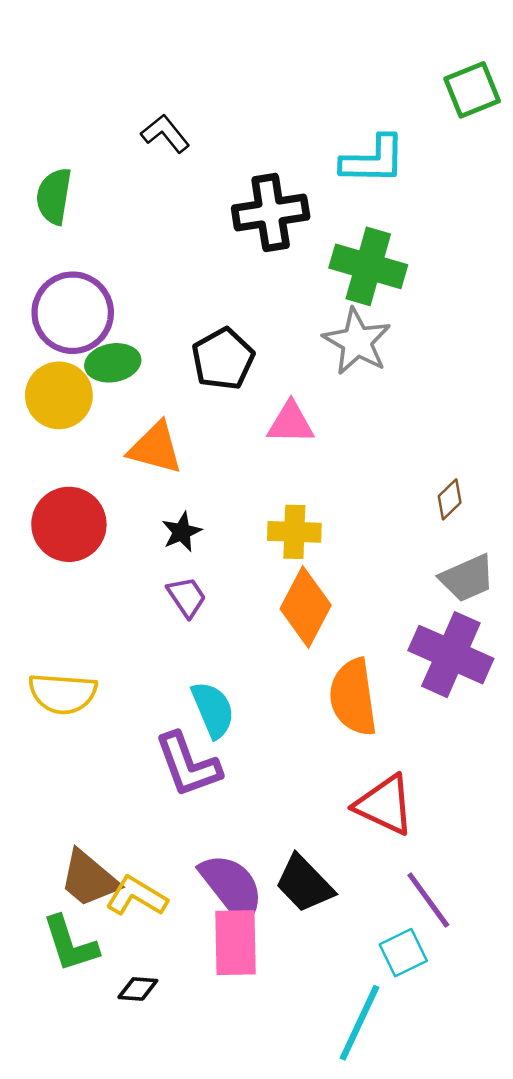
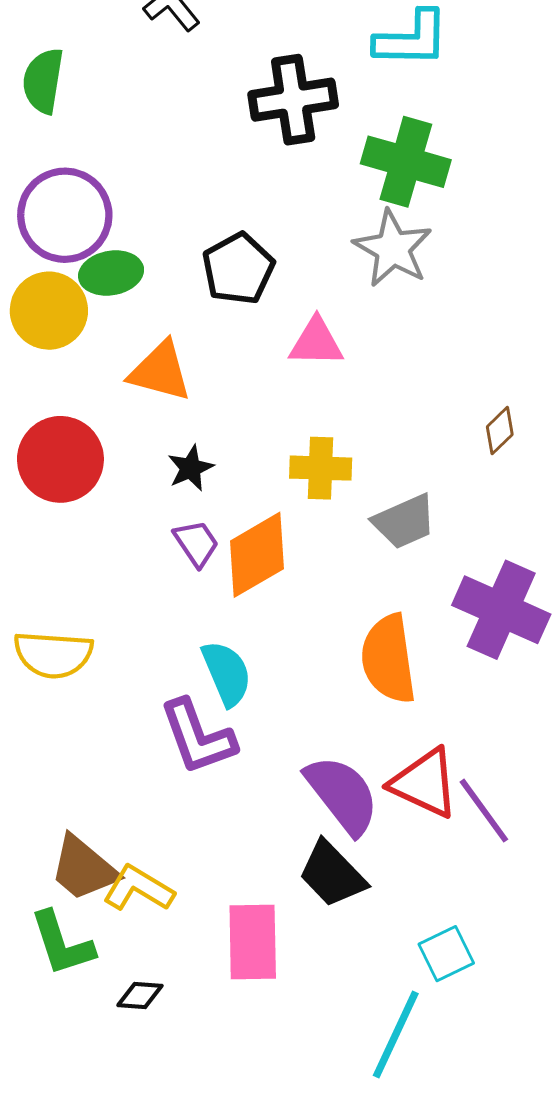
gray trapezoid: (467, 578) -> (404, 522), moved
orange diamond: (306, 607) -> (257, 555), moved, turned 32
purple semicircle: (232, 888) -> (342, 795), moved
purple line: (428, 900) -> (484, 811), moved

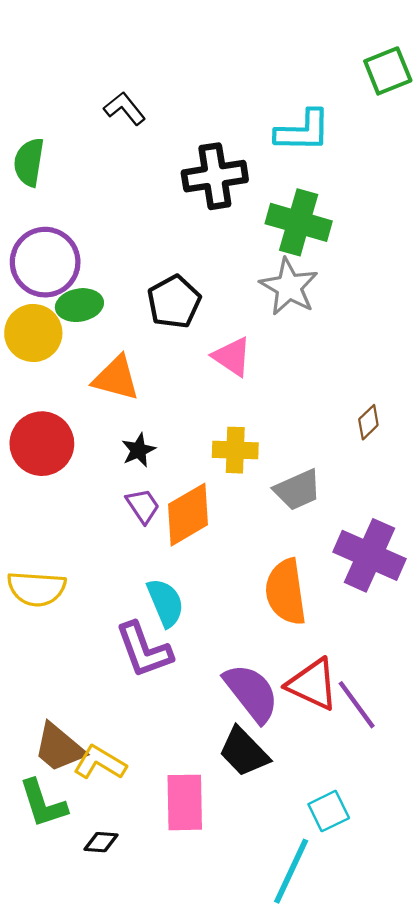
pink triangle: (316, 342) -> (232, 357), turned 33

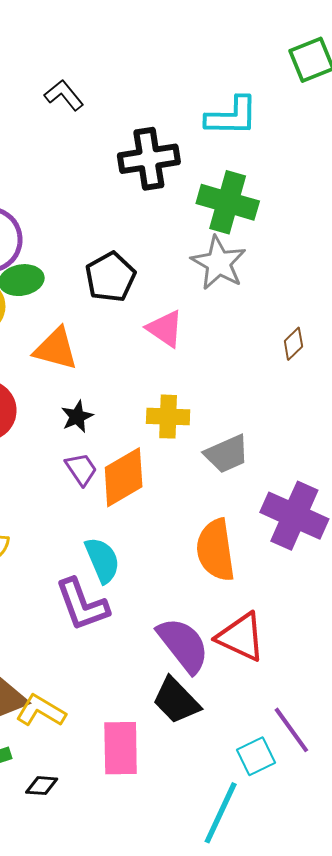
brown diamond: (368, 422) -> (293, 344), moved
purple line: (357, 705) -> (291, 730), moved

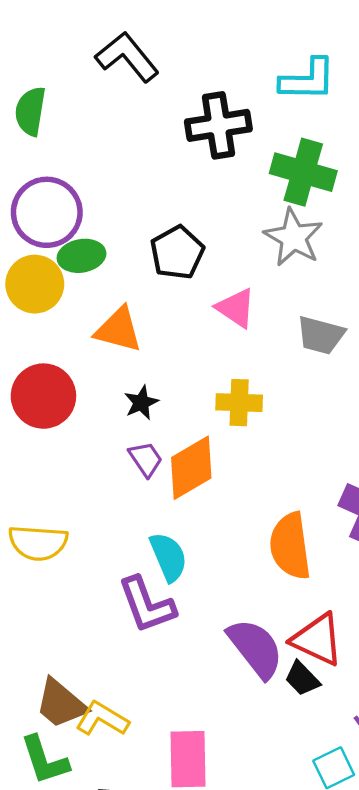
black L-shape: (64, 95) -> (127, 57), size x1.5
gray trapezoid: (227, 454) -> (321, 335), moved, turned 39
black trapezoid: (176, 701) -> (302, 679), moved, size x0.7

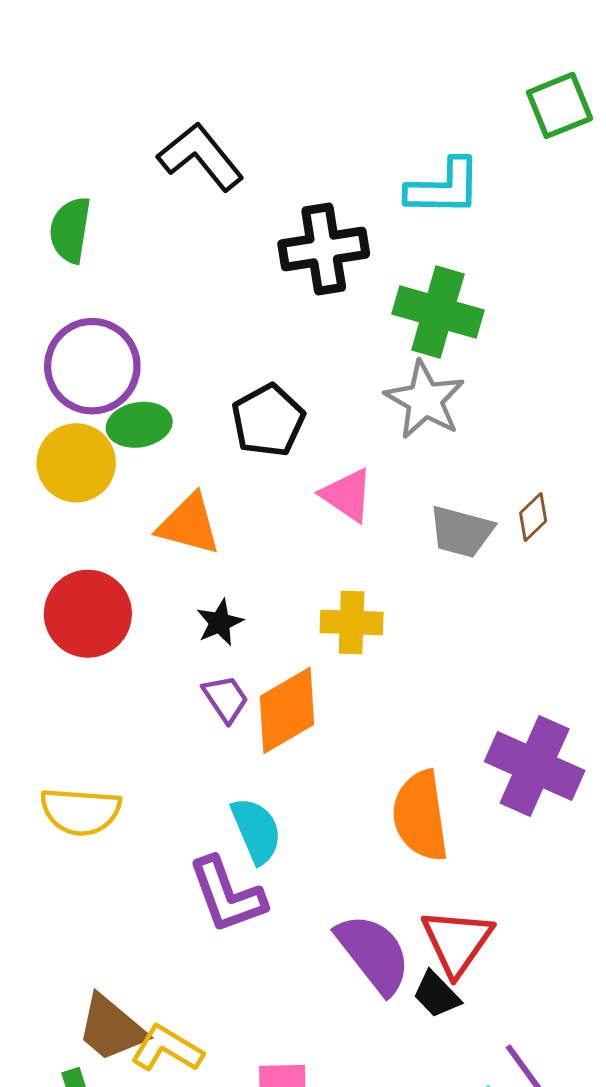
red triangle: (317, 640) -> (457, 942), turned 40

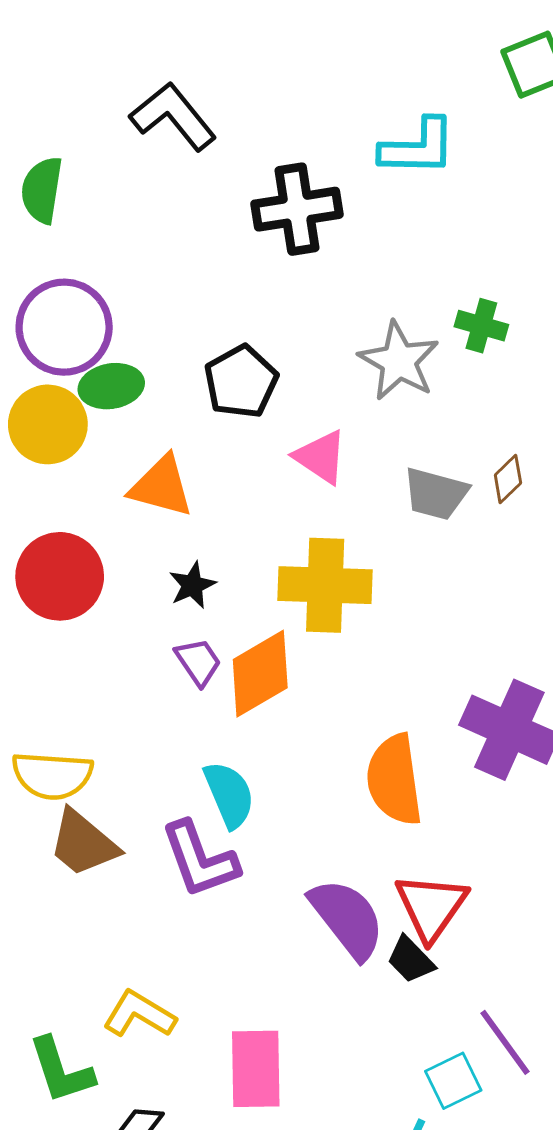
green cross: (438, 312) -> (481, 326), moved, size x0.6
yellow cross: (352, 622) -> (325, 585), size x1.5
brown trapezoid: (111, 1028) -> (83, 843), moved

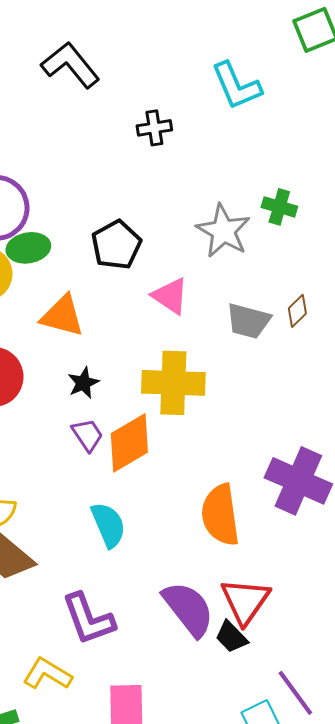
cyan L-shape: (418, 147) -> (236, 86), turned 66
black cross: (297, 209) -> (154, 128), size x0.6
purple L-shape: (200, 859) -> (88, 619), moved

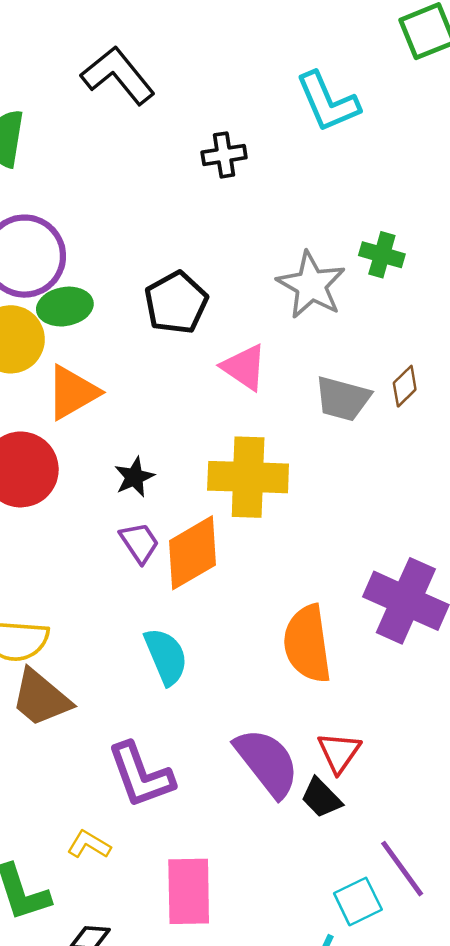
orange triangle: (62, 316) -> (72, 392), moved, turned -45
red triangle: (245, 601) -> (339, 752), size x0.7
yellow L-shape: (47, 674) -> (89, 845), size x0.7

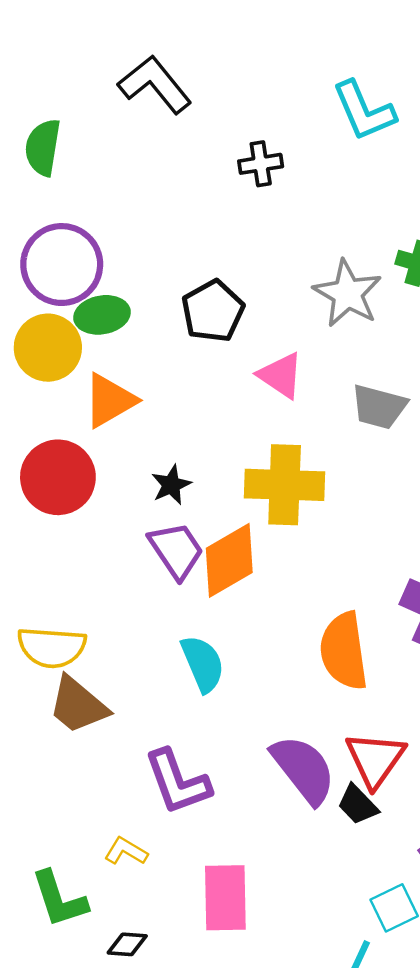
purple trapezoid: (139, 543) -> (176, 550), size x1.4
red triangle: (339, 752) -> (375, 759), size x1.4

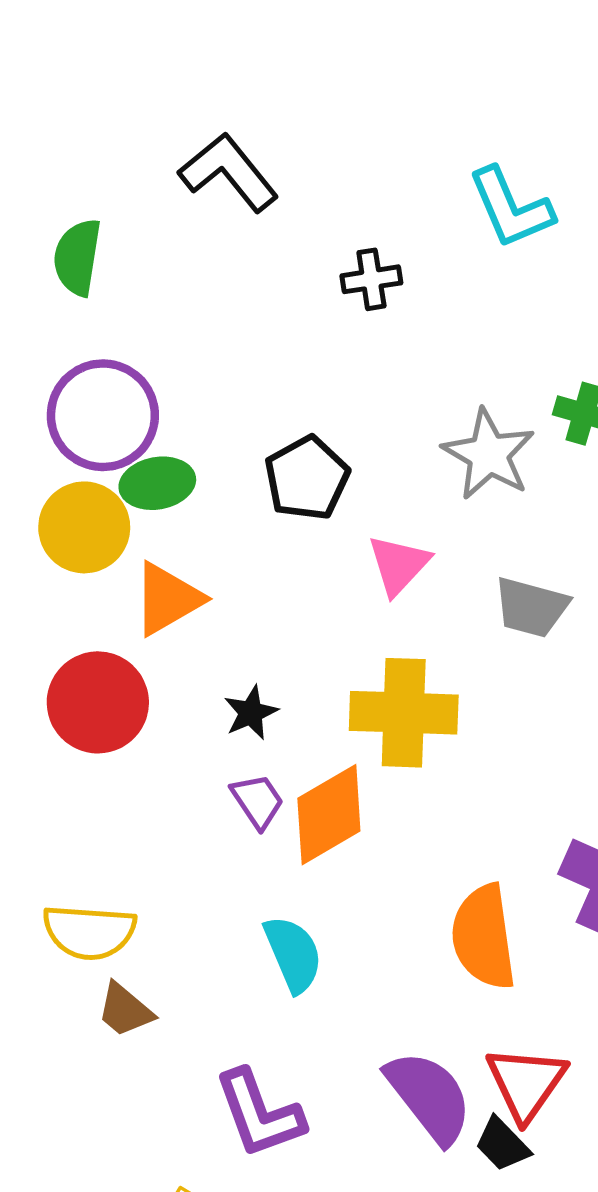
pink triangle: (281, 375) -> (399, 565), turned 39
purple trapezoid: (176, 550) -> (258, 801), size x0.7
brown trapezoid: (78, 705) -> (125, 1010), size x0.7

